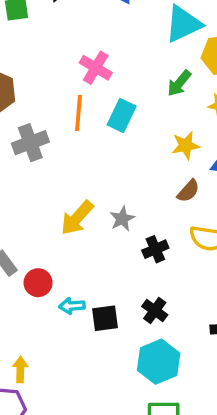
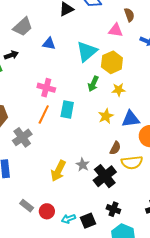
orange line: (78, 113) -> (44, 114), turned 36
brown semicircle: (188, 191) -> (115, 148), moved
black cross: (155, 249) -> (105, 176), size x1.6

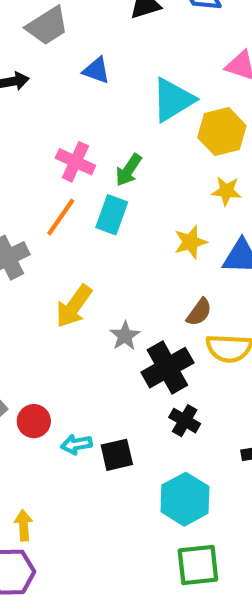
green arrow: (93, 84) -> (129, 170), moved
yellow arrow: (58, 171) -> (74, 306), moved
black cross: (113, 209) -> (185, 421), moved

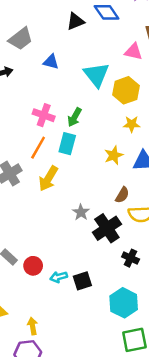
cyan triangle: (173, 100) -> (96, 75), turned -32
yellow arrow: (74, 306) -> (48, 179), moved
black cross: (185, 421) -> (131, 258), moved

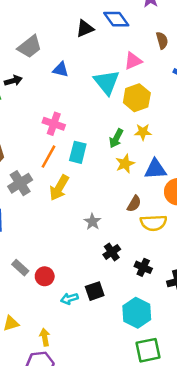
pink triangle: (133, 52) -> (133, 61), moved, turned -36
green arrow: (75, 117) -> (116, 138), moved
black cross: (107, 228) -> (112, 252), moved, size x0.6
cyan arrow: (59, 277) -> (69, 299), moved

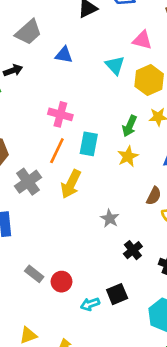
pink triangle: (133, 61) -> (142, 40), turned 42
cyan triangle: (107, 82) -> (115, 65), size x0.7
yellow star: (125, 164) -> (128, 156), moved

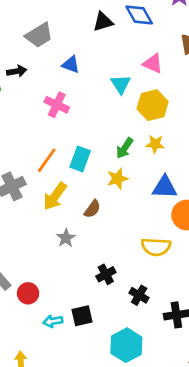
pink cross: (60, 114) -> (57, 105), moved
brown semicircle: (154, 196) -> (92, 209), moved
gray star: (110, 218) -> (66, 238), moved

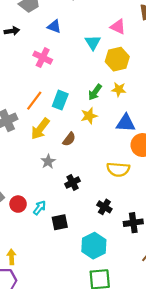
black cross: (106, 274) -> (73, 182), moved
cyan arrow: (53, 321) -> (40, 208), moved, turned 136

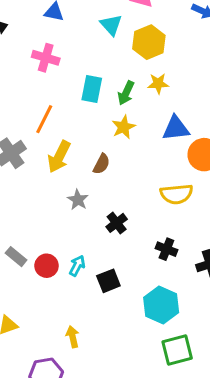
cyan rectangle: (60, 100) -> (92, 89), moved
yellow arrow: (12, 257) -> (73, 337), moved

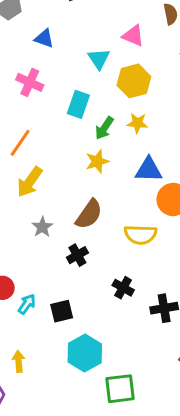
cyan rectangle: (92, 89) -> (78, 104), moved
brown semicircle: (102, 164) -> (89, 214), moved, size x1.5
cyan arrow: (77, 266) -> (27, 304), moved
cyan hexagon: (161, 305) -> (85, 353), moved

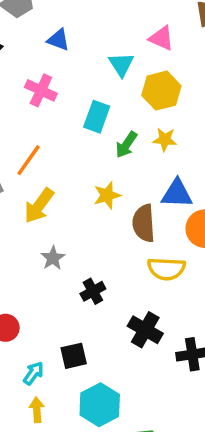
yellow star: (97, 161) -> (107, 195), moved
brown semicircle: (89, 214) -> (144, 223), moved, turned 140
black cross: (123, 288) -> (145, 330), size x1.4
cyan arrow: (27, 304) -> (33, 373), moved
yellow arrow: (19, 361) -> (37, 410), moved

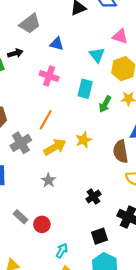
yellow star: (107, 195) -> (84, 140), moved
yellow arrow: (39, 206) -> (55, 147), turned -150
gray star: (53, 258) -> (48, 180), moved
black square: (74, 356) -> (100, 236), moved

